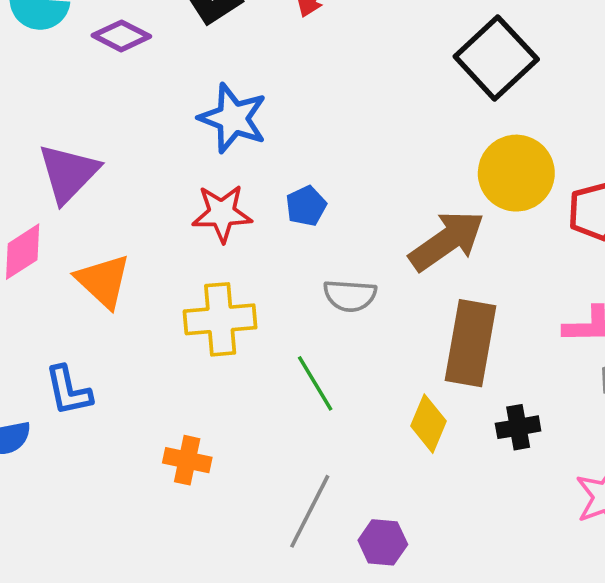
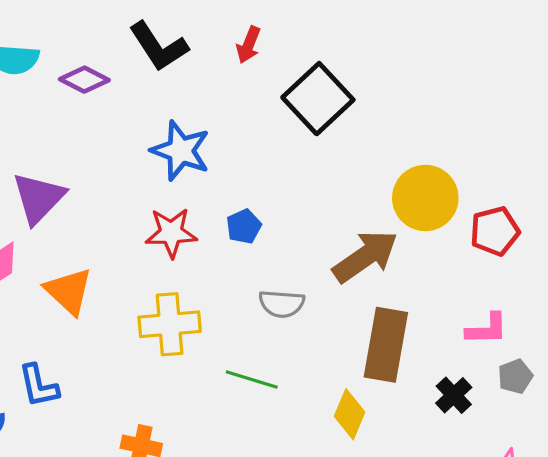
black square: (496, 58) -> (318, 99), moved
green line: (315, 383) -> (252, 379), turned -42
black cross: (518, 427) -> (454, 395), moved, turned -33

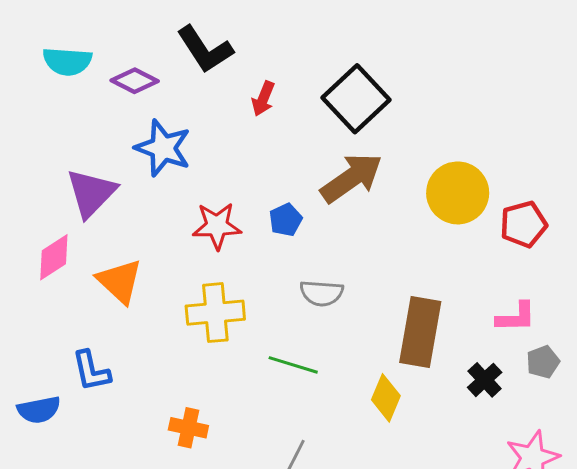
red arrow: (249, 45) -> (263, 99), moved
blue star: (181, 151) -> (163, 148), moved
brown arrow: (365, 256) -> (351, 178), moved

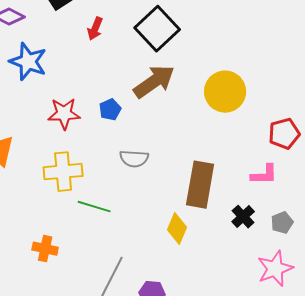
red pentagon: (523, 224) -> (284, 134), moved
gray pentagon: (543, 362) -> (282, 223), moved
green line: (293, 365) -> (94, 207), moved

